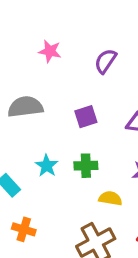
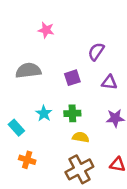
purple semicircle: (105, 61) -> (96, 52), moved
yellow semicircle: (110, 198) -> (81, 137), moved

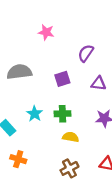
pink star: (46, 30) -> (46, 32), moved
brown cross: (79, 169) -> (69, 168), size x0.7

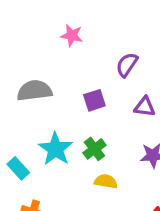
cyan star: (35, 114) -> (56, 149), size x1.5
green cross: (62, 114) -> (94, 149), turned -35

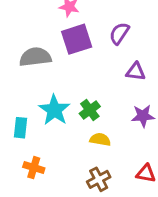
purple square: (94, 100) -> (77, 39), moved, size x1.5
cyan rectangle: (18, 168) -> (20, 128), turned 48

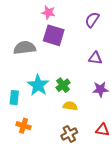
purple semicircle: (119, 33) -> (92, 20), moved
purple square: (77, 39) -> (54, 35), turned 35

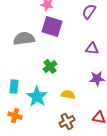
cyan star: (38, 85) -> (37, 97), moved
green cross: (63, 85) -> (50, 67), moved
orange cross: (24, 126) -> (15, 116), moved

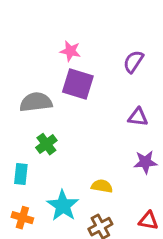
green cross: (50, 67) -> (46, 144), moved
cyan star: (37, 97) -> (63, 206), moved

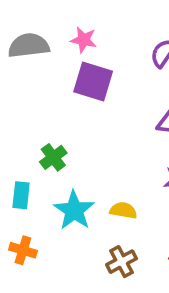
gray semicircle: (36, 102) -> (29, 46), moved
cyan star: (63, 206) -> (74, 210), moved

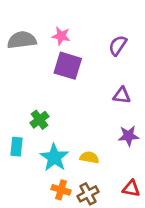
orange cross: (23, 250) -> (61, 190), moved

